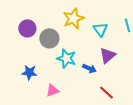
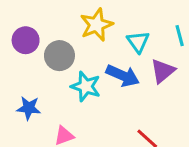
purple triangle: (107, 55) -> (163, 71), moved
blue arrow: (89, 68) -> (123, 76), moved, size x1.5

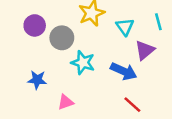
blue arrow: (123, 76) -> (124, 71), moved

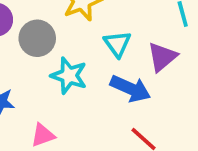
cyan triangle: (125, 27) -> (117, 44), moved

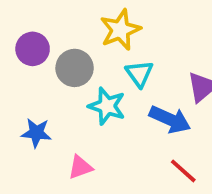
cyan triangle: (117, 44) -> (139, 74), moved

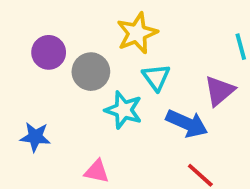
blue star: (36, 133) -> (35, 137), moved
pink triangle: (80, 167) -> (97, 171), turned 32

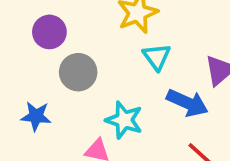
gray circle: (91, 72) -> (78, 72), moved
cyan star: (124, 110) -> (124, 120), moved

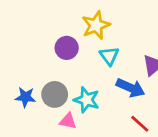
purple circle: (49, 32) -> (67, 48), moved
gray circle: (78, 72) -> (55, 94), moved

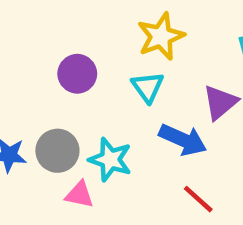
yellow star: (96, 25) -> (161, 36), moved

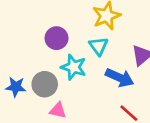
cyan star: (110, 160) -> (74, 67), moved

